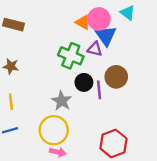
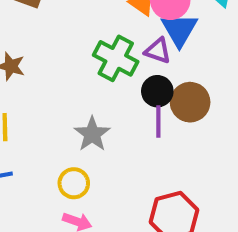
black circle: (84, 82) -> (157, 91), moved
yellow circle: (54, 130) -> (74, 183), size x0.6

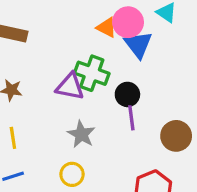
purple triangle: (158, 51) -> (70, 87), moved, size x1.4
brown circle: (190, 102) -> (176, 136), moved

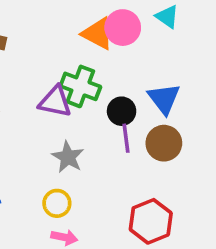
orange triangle: (106, 27) -> (98, 33), size x1.4
blue triangle: (138, 45) -> (164, 99), moved
brown circle: (176, 136) -> (164, 143), moved

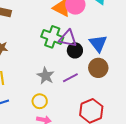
purple triangle: (55, 102) -> (68, 38), moved
purple line: (126, 138) -> (70, 78), moved, turned 70

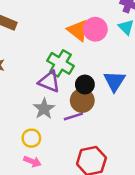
purple triangle: (68, 38) -> (49, 82), moved
brown circle: (98, 68) -> (82, 100), moved

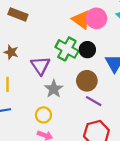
purple triangle: (49, 82) -> (40, 66), moved, turned 36
black circle: (85, 85) -> (87, 50), moved
purple line: (73, 116) -> (94, 101), moved, turned 49

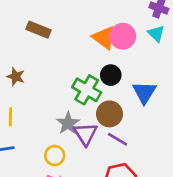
brown rectangle: (18, 14) -> (38, 30), moved
green cross: (67, 49) -> (87, 90), moved
purple triangle: (40, 66) -> (85, 134), moved

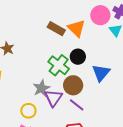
brown rectangle: (38, 30) -> (56, 29), moved
pink circle: (123, 36) -> (100, 15), moved

